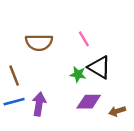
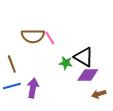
pink line: (84, 39) -> (50, 38), moved
purple diamond: (89, 102) -> (88, 75), moved

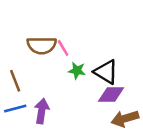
green star: (66, 63) -> (77, 71), moved
brown arrow: (99, 94) -> (125, 119), size x1.5

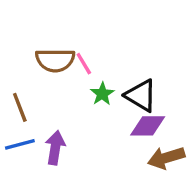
green star: (77, 71) -> (102, 94), turned 30

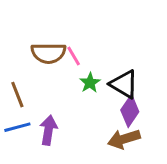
purple diamond: (148, 126) -> (130, 111), turned -56
brown arrow: (166, 158) -> (124, 139), moved

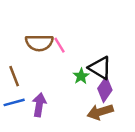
green star: (90, 83) -> (81, 76), moved

